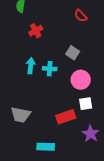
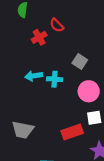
red semicircle: (81, 16) -> (57, 25), moved
cyan arrow: (31, 66) -> (34, 76), turned -105

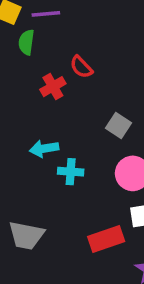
cyan cross: (55, 79) -> (71, 172), moved

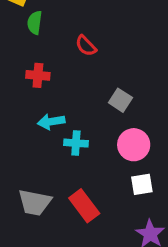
red cross: (53, 87) -> (38, 75), moved, turned 35
red rectangle: (106, 239) -> (84, 206), moved, turned 72

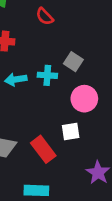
cyan cross: (76, 143) -> (47, 75), moved
white square: (142, 184) -> (71, 132), moved

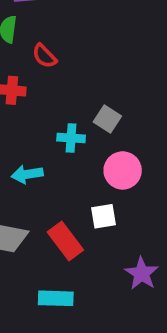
red semicircle: (45, 16) -> (44, 56), moved
cyan arrow: (16, 79) -> (27, 174), moved

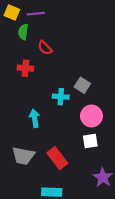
cyan arrow: (27, 174) -> (35, 118), turned 90
white square: (104, 216) -> (90, 141), moved

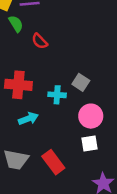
green semicircle: (23, 32) -> (16, 24), turned 140
red cross: (25, 68) -> (18, 85), moved, size x1.5
cyan arrow: (35, 118) -> (28, 119), turned 78

